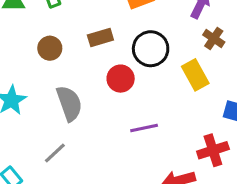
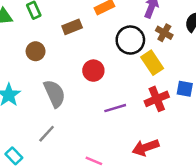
brown rectangle: (100, 37) -> (72, 27), moved
black circle: (151, 49) -> (130, 40), moved
red cross: (213, 150) -> (157, 99), moved

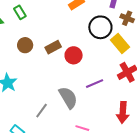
brown rectangle: (72, 27) -> (53, 47), moved
gray semicircle: (55, 94) -> (68, 98), moved
red arrow: (146, 147) -> (123, 112), turned -60

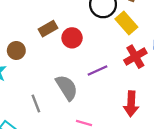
brown circle: (25, 45) -> (16, 50), moved
gray line: (42, 111) -> (36, 103), turned -56

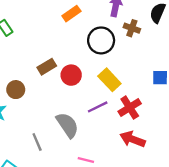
yellow rectangle: (126, 23) -> (109, 80), moved
red cross: (135, 57) -> (130, 108), moved
red arrow: (131, 104) -> (133, 139), turned 110

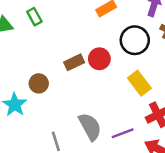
red circle: (71, 75) -> (99, 59), moved
purple line: (98, 107) -> (123, 133), moved

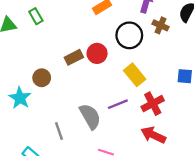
purple line: (123, 133) -> (118, 104), moved

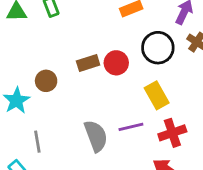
gray line: (59, 131) -> (37, 142), moved

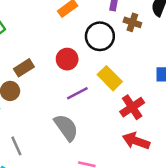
brown rectangle: (88, 63) -> (24, 68), moved
purple line: (131, 127) -> (77, 93), moved

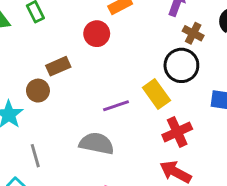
black circle: (100, 36) -> (181, 65), moved
red circle: (67, 59) -> (97, 34), moved
gray semicircle: (66, 127) -> (97, 143), turned -52

